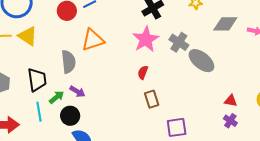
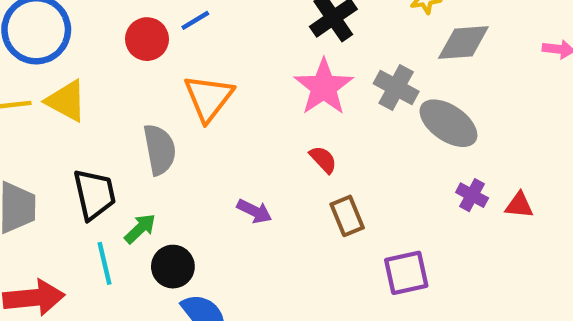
gray diamond: (225, 24) -> (463, 43), moved
orange triangle: (93, 40) -> (209, 98), turned -30
red semicircle: (143, 72) -> (323, 159), turned 120
purple arrow: (77, 92) -> (254, 211), moved
purple cross: (230, 121) -> (472, 195), moved

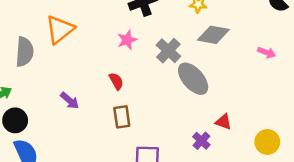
pink star: (324, 87) -> (127, 40), size x0.6
purple cross: (472, 195) -> (201, 141), moved
red triangle: (519, 205) -> (223, 122), moved

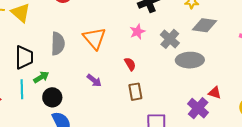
orange triangle: (60, 29) -> (94, 38), moved, turned -30
gray ellipse: (193, 79) -> (190, 60), turned -48
purple cross: (201, 141) -> (198, 108), size x1.5

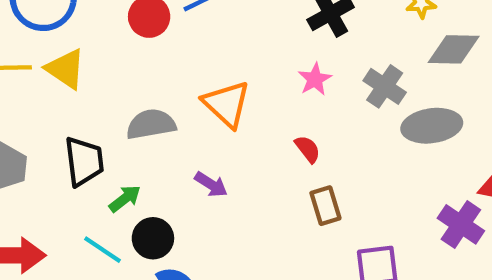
gray semicircle: (58, 44) -> (151, 124), turned -95
purple arrow: (94, 81) -> (211, 184), moved
cyan line: (22, 89) -> (102, 250), moved, turned -48

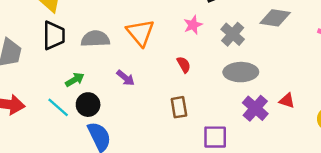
gray ellipse: (432, 126) -> (241, 72), moved
black trapezoid: (84, 161) -> (54, 35), moved
brown rectangle: (325, 206) -> (179, 107), moved
purple cross: (461, 224) -> (255, 108), moved

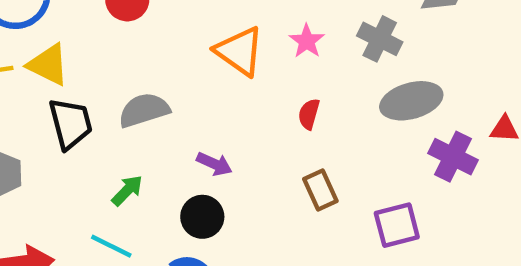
orange triangle: (140, 33) -> (239, 51), moved
red semicircle: (184, 65) -> (309, 114), turned -119
black circle: (88, 105) -> (202, 217), moved

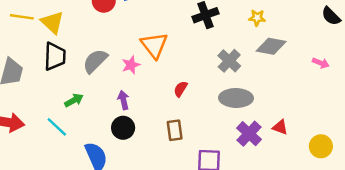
pink star: (307, 41) -> (131, 65), moved
gray semicircle: (144, 110) -> (95, 61), turned -44
purple arrow: (214, 164) -> (123, 100), turned -144
black circle: (202, 217) -> (123, 128), moved

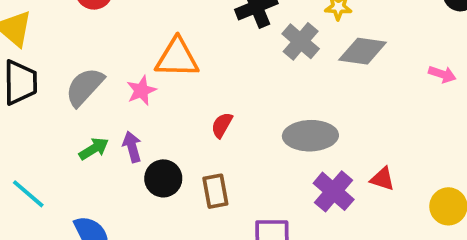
orange triangle: (154, 45) -> (177, 58), turned -48
gray cross: (229, 61) -> (301, 41), moved
green arrow: (74, 100) -> (94, 149), moved
black circle: (123, 128) -> (163, 178), moved

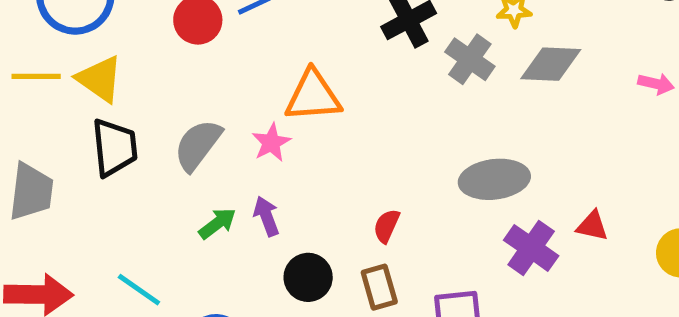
red semicircle: (222, 125) -> (387, 226), moved
black circle: (163, 178) -> (308, 277), moved
brown rectangle: (215, 191) -> (379, 287), moved

